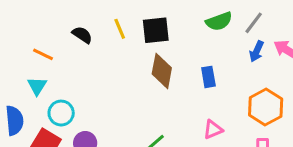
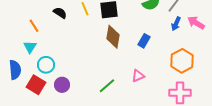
orange line: (43, 54) -> (34, 26), turned 32
blue rectangle: (208, 77) -> (144, 41), turned 40
pink triangle: (213, 130) -> (138, 76), moved

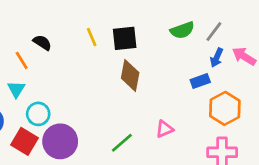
black semicircle: (60, 13) -> (42, 43), moved
blue rectangle: (144, 41) -> (200, 81), moved, turned 40
purple circle: (62, 85) -> (60, 141), size x1.6

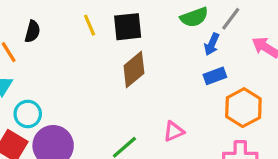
black semicircle: (42, 43) -> (32, 31), turned 72
blue arrow: (217, 58) -> (212, 44), moved
brown diamond: (130, 75) -> (134, 70), turned 40

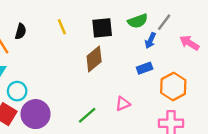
black square: (128, 27) -> (102, 28), moved
blue rectangle: (215, 76) -> (145, 68), moved

